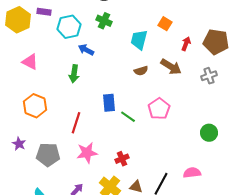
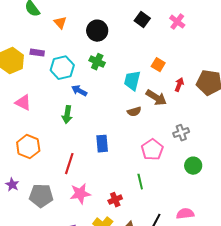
brown arrow: (171, 67) -> (156, 98), moved
gray cross: (209, 76) -> (181, 133), moved
green line: (128, 117) -> (140, 182), moved, turned 42
green circle: (209, 133) -> (193, 166), moved

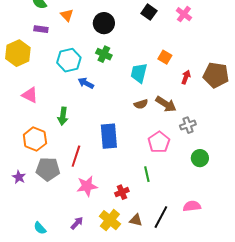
purple rectangle: (37, 53) -> (41, 29), moved
brown arrow: (156, 98) -> (166, 104), moved
green arrow: (67, 115) -> (63, 116), moved
blue rectangle: (102, 144) -> (109, 136), size x1.4
gray pentagon: (41, 196) -> (48, 169), moved

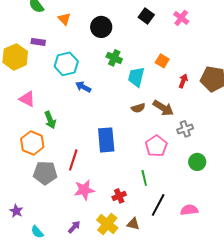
purple rectangle: (41, 29) -> (38, 42), moved
green cross: (104, 54) -> (114, 58), moved
green arrow: (63, 116) -> (50, 120), moved, turned -30
purple star: (19, 177) -> (16, 211), moved
black line: (161, 217) -> (158, 205), moved

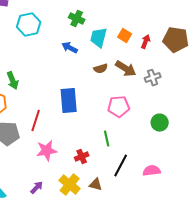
orange square: (162, 61) -> (125, 36), moved
blue arrow: (83, 87) -> (70, 48), moved
gray cross: (185, 129) -> (153, 78), moved
pink pentagon: (156, 146) -> (119, 107), turned 30

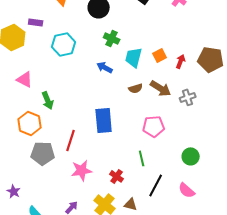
orange square: (125, 36) -> (160, 55), turned 32
green circle: (160, 123) -> (191, 156), moved
red cross: (82, 157) -> (117, 176), turned -32
pink semicircle: (152, 171) -> (187, 190), turned -132

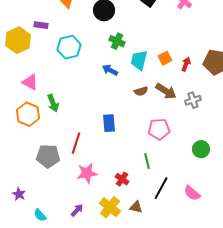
blue rectangle: (104, 120) -> (109, 123), size x0.7
orange hexagon: (30, 123) -> (28, 114), moved
green circle: (191, 156) -> (201, 149), moved

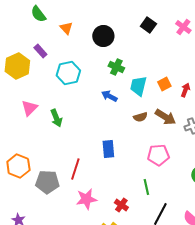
purple rectangle: (41, 25) -> (40, 51), turned 40
pink triangle: (30, 82) -> (29, 108), turned 48
green arrow: (53, 103) -> (56, 118), moved
orange hexagon: (28, 114) -> (18, 166), moved

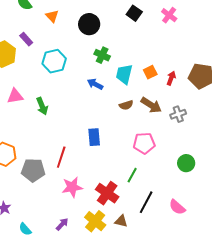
pink triangle: (29, 108) -> (15, 96), turned 36
green line: (146, 187) -> (132, 175), turned 42
red cross: (121, 205) -> (107, 193), size x1.6

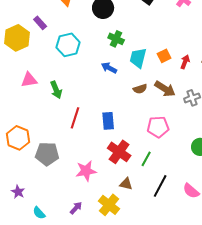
red line: (61, 157) -> (75, 118), moved
red cross: (107, 193) -> (119, 152), moved
brown triangle: (121, 221) -> (126, 184), moved

